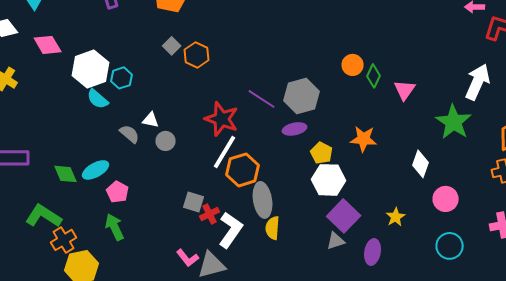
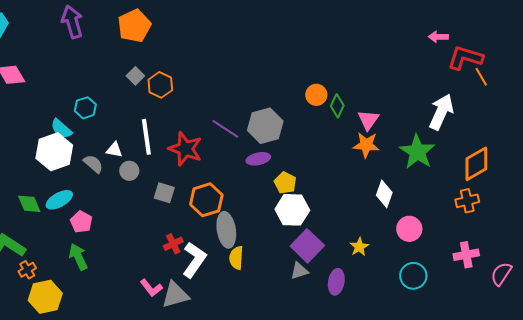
white hexagon: (91, 69) -> (54, 152), moved
orange star: (364, 139) -> (366, 145), moved
white line: (225, 152) -> (146, 137), moved, turned -39
gray square: (194, 202) -> (164, 193), moved
orange cross: (64, 240) -> (27, 270), size x0.7

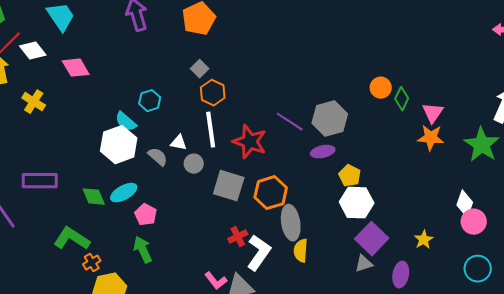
orange hexagon: (160, 85) -> (213, 93), moved
gray square: (164, 193) -> (229, 186), size x1.5
white diamond: (384, 194) -> (465, 204), moved

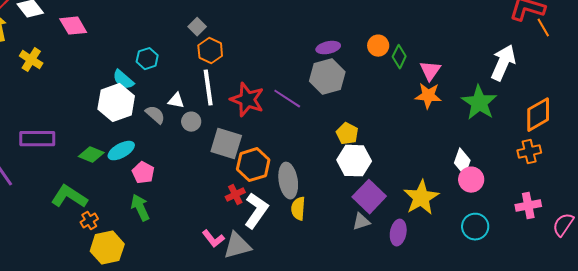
purple line: (290, 122) -> (287, 99), moved
purple ellipse: (323, 152) -> (328, 48), moved
orange hexagon: (271, 193) -> (253, 165), moved
green diamond: (94, 197) -> (91, 155), turned -45
yellow star: (424, 240) -> (421, 198), size x1.8

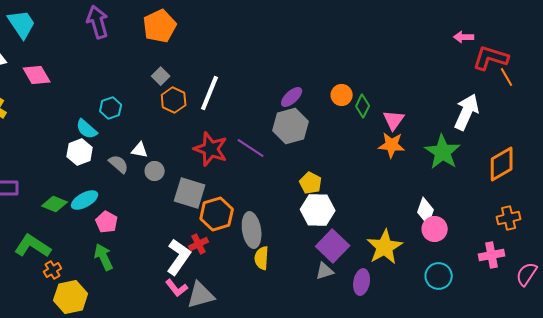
purple ellipse: (328, 48) -> (292, 97), turned -30
white line: (208, 88) -> (210, 93), moved, turned 30
white hexagon: (116, 103) -> (80, 152), size x0.7
orange cross: (529, 152) -> (509, 218), moved
white L-shape: (256, 211) -> (179, 257), moved

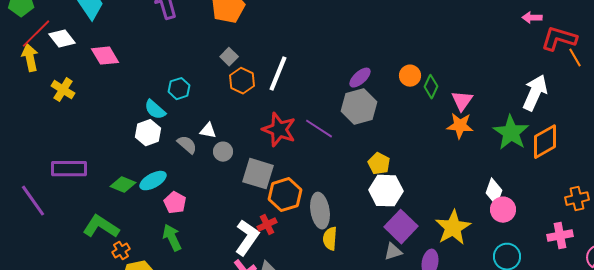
orange diamond: (502, 164) -> (545, 142), moved

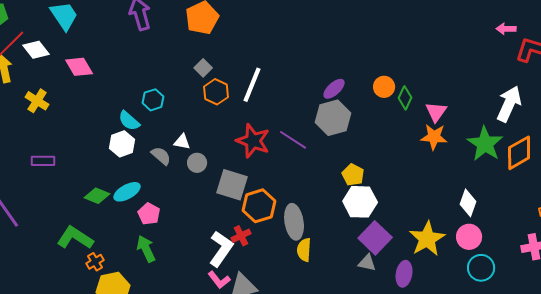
purple rectangle: (69, 169) -> (43, 161), moved, size x0.7
pink circle: (503, 210) -> (469, 237), moved
gray triangle: (393, 252) -> (367, 263), turned 30

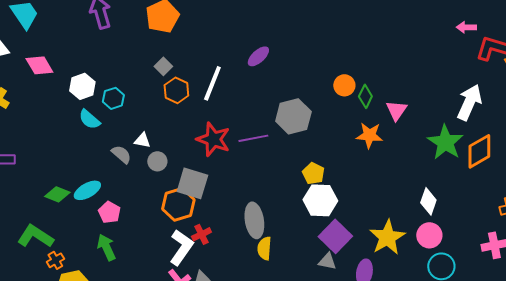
purple ellipse: (334, 89) -> (258, 56), moved
orange star: (434, 137) -> (369, 135), moved
purple line: (293, 140) -> (253, 138), turned -44
white hexagon: (122, 144) -> (82, 86), moved
orange hexagon: (259, 206) -> (178, 204), moved

